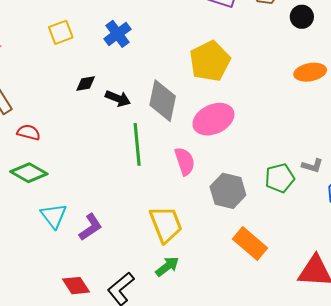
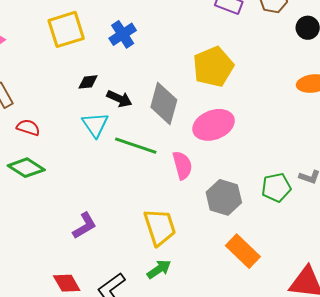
yellow square: (61, 32) -> (66, 29), size x1.5
green line: (137, 144) -> (136, 146), turned -69
cyan triangle: (54, 216) -> (95, 125), moved

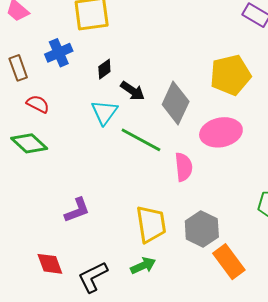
blue cross: (123, 34) -> (59, 53), moved
black diamond: (88, 82) -> (104, 69), turned -40
gray hexagon: (224, 197) -> (202, 229), moved

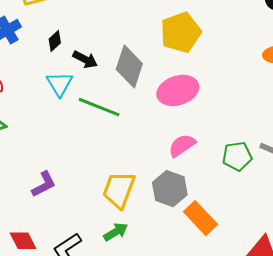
pink semicircle: (184, 167) -> (182, 145), moved, turned -112
yellow trapezoid: (151, 224) -> (119, 190), turned -144

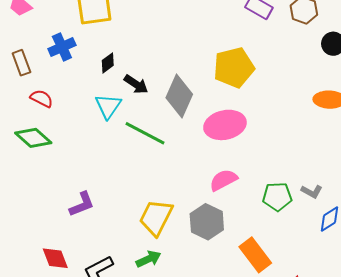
orange rectangle: (200, 218) -> (255, 255), moved

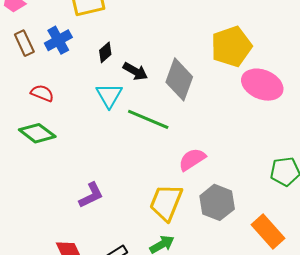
brown rectangle: (21, 63) -> (24, 43), moved
pink ellipse: (225, 125) -> (262, 85), moved, turned 39
pink semicircle: (223, 180) -> (192, 159), moved

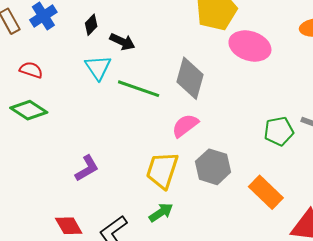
gray diamond: (179, 79) -> (190, 78), moved

